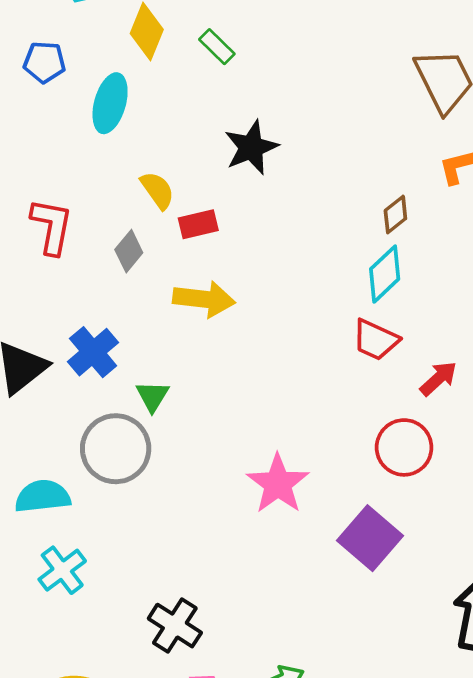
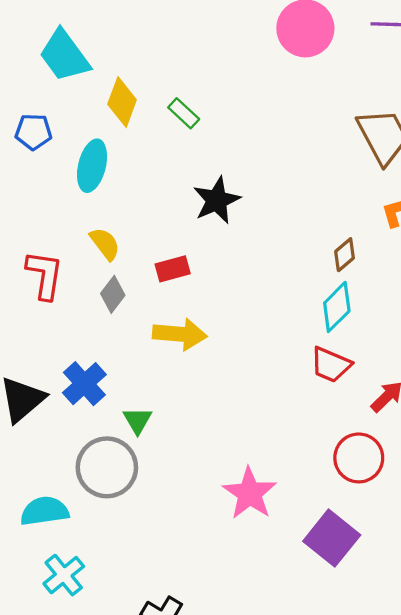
yellow semicircle: (157, 190) -> (105, 244), moved

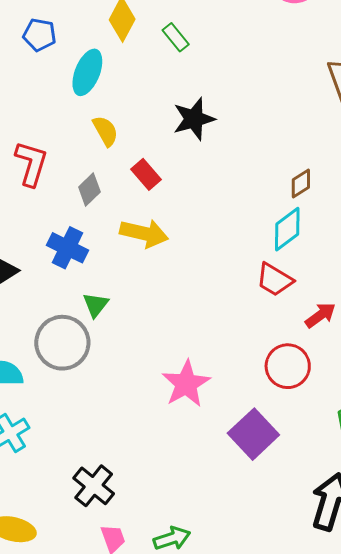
yellow semicircle: (105, 244) -> (105, 131), moved
red rectangle: (173, 269) -> (146, 174), turned 56
blue cross: (84, 384) -> (68, 248), moved, turned -30

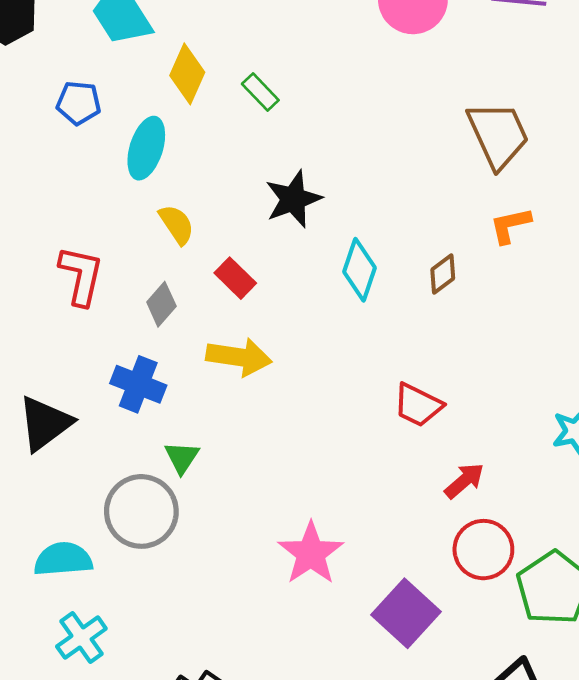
cyan diamond: (287, 229) -> (360, 270), moved, turned -30
red arrow: (320, 315) -> (464, 481), moved
red circle: (288, 366) -> (483, 550), moved

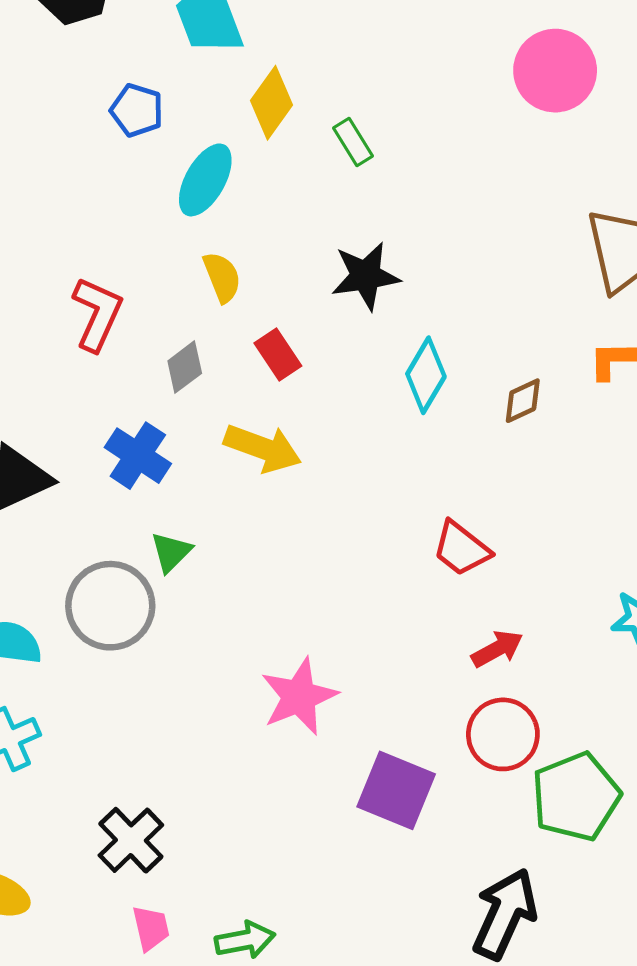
purple square: (406, 613) -> (396, 790), turned -32

